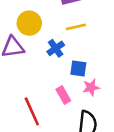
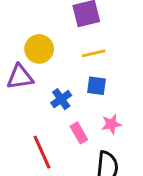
blue cross: (56, 48) -> (61, 99), moved
blue square: (78, 68) -> (97, 86), moved

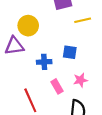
yellow line: (94, 53) -> (83, 20), moved
blue cross: (61, 99) -> (44, 62), turned 32

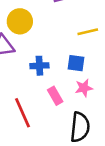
yellow line: (83, 20) -> (88, 32), moved
blue square: (70, 52) -> (76, 63), moved

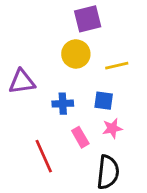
yellow circle: (20, 21) -> (76, 54), moved

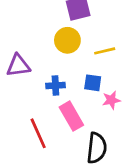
pink star: (112, 128) -> (111, 100), moved
pink rectangle: (80, 137) -> (71, 116), size x1.5

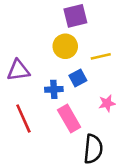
blue square: (93, 83) -> (78, 78), moved, turned -36
red line: (38, 133) -> (23, 119), moved

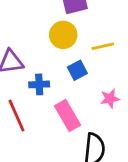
blue cross: (54, 89) -> (39, 84), moved

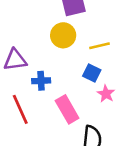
blue square: (77, 70) -> (92, 73), moved, turned -36
pink star: (110, 99) -> (106, 94), turned -30

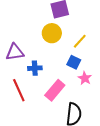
yellow line: (99, 46) -> (80, 41), turned -35
pink rectangle: (67, 109) -> (55, 90), turned 70

